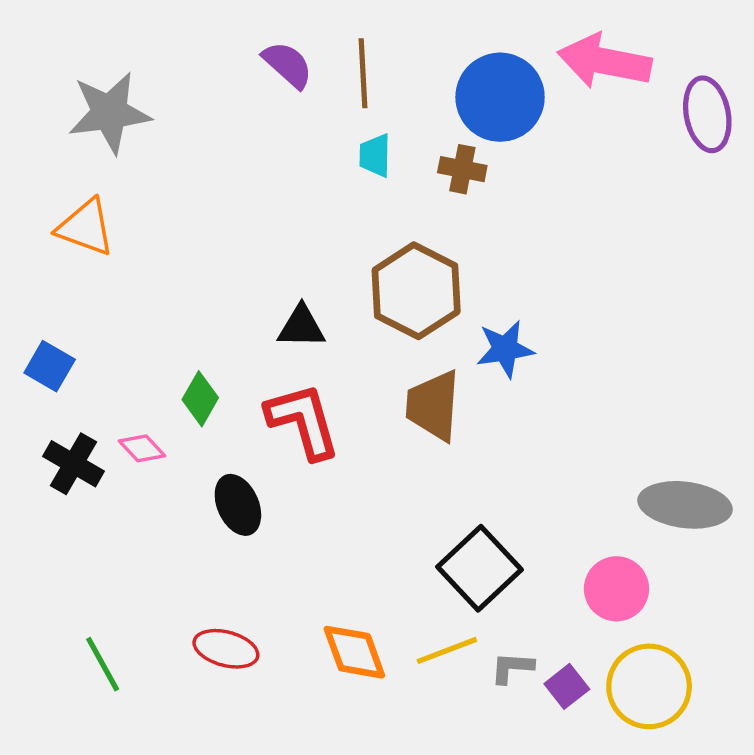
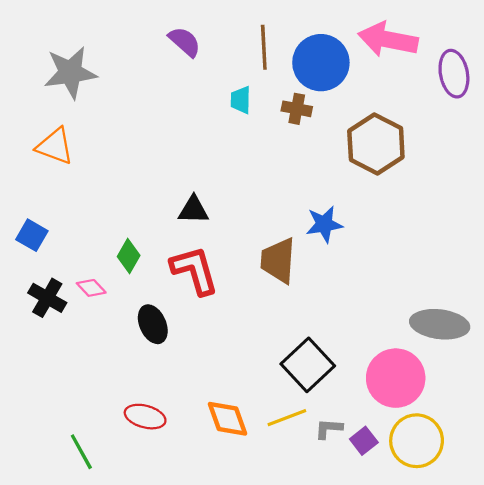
brown line: (363, 73) -> (264, 47), moved
brown hexagon: (416, 291) -> (376, 144), moved
pink circle: (616, 589) -> (396, 378), size x1.4
green line: (103, 664) -> (81, 452), moved

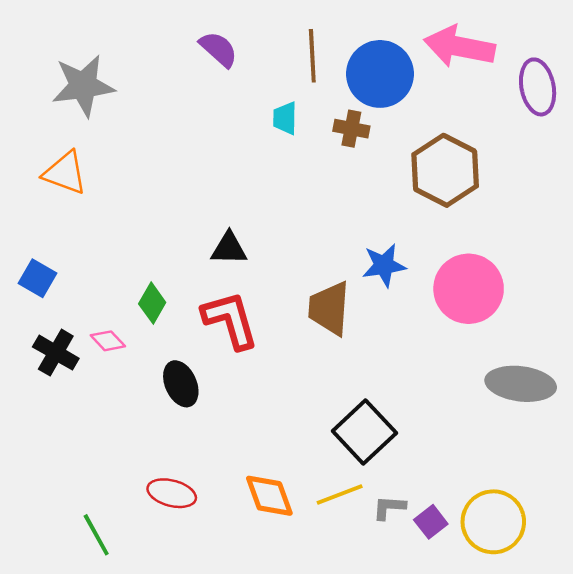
pink circle: (396, 378) -> (469, 289), moved

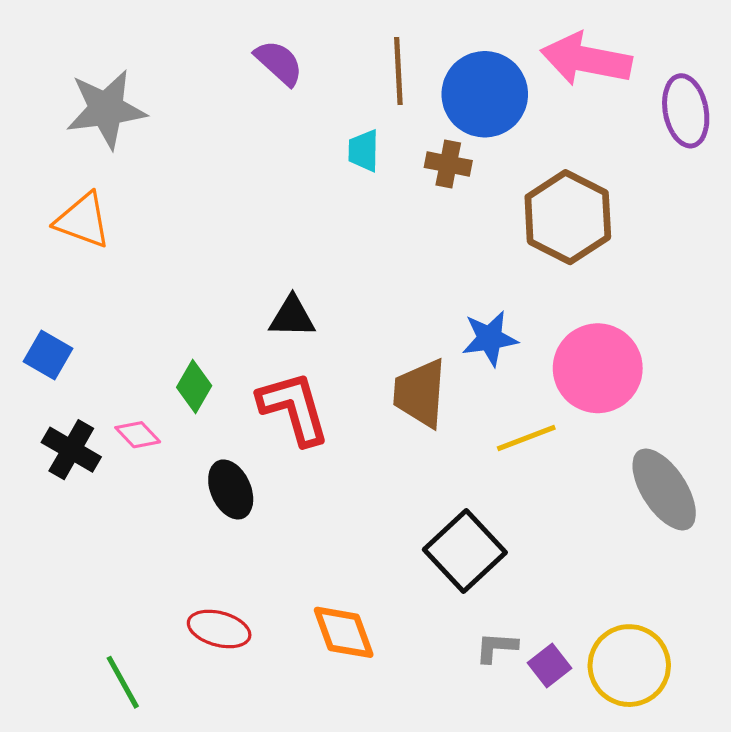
gray ellipse: (521, 384) -> (664, 489), turned 50
yellow line: (340, 494) -> (526, 438), moved

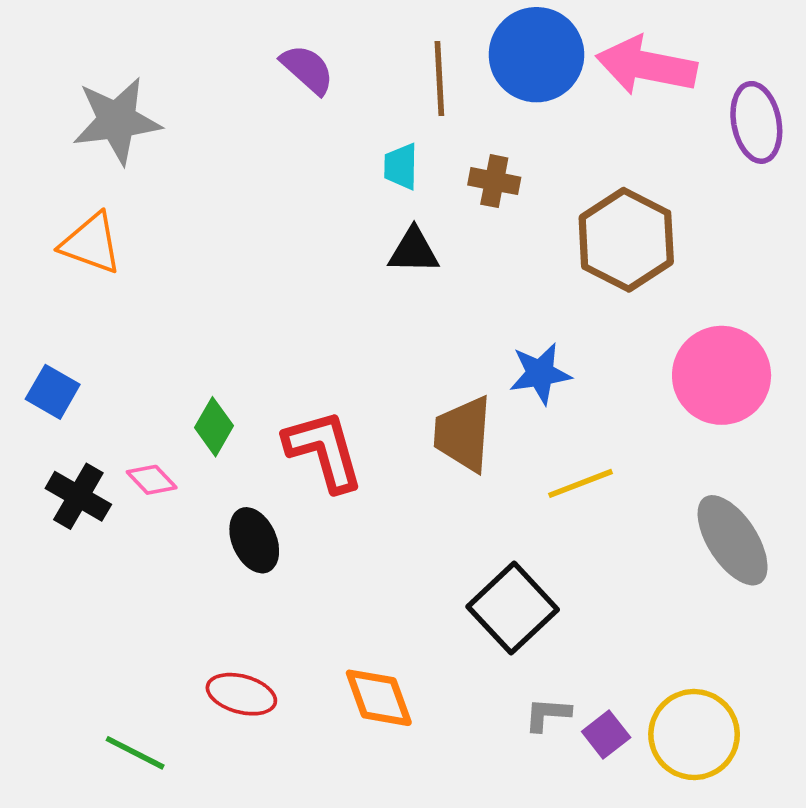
blue circle: (485, 94) -> (536, 55), moved
black triangle: (292, 317) -> (414, 251), moved
pink circle: (598, 368) -> (722, 375), moved
green line: (123, 682) -> (135, 753), turned -34

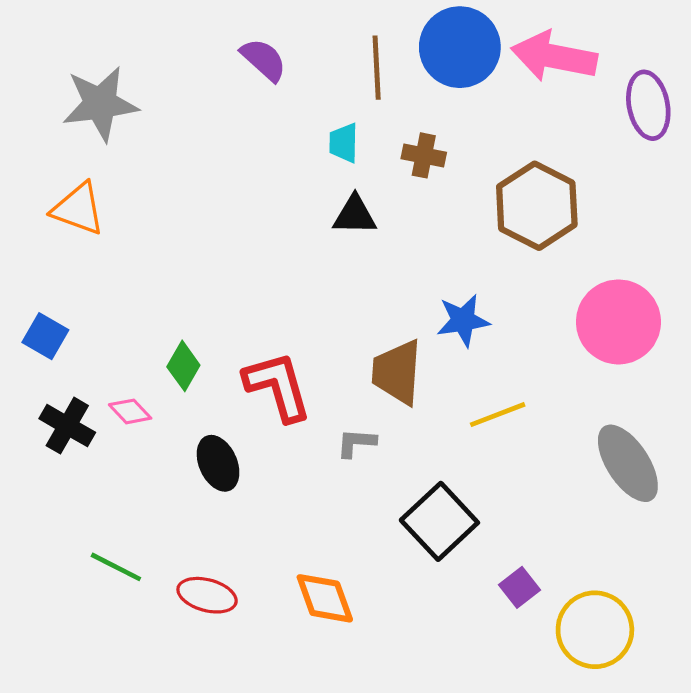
gray L-shape: (547, 714) -> (356, 443), moved
purple square: (606, 735) -> (520, 587), moved
green line: (135, 753) -> (116, 567), moved

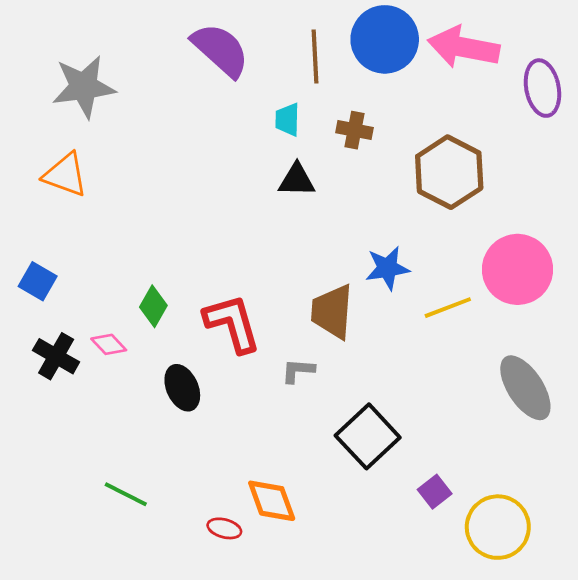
purple semicircle: (264, 60) -> (220, 50), size x1.5
yellow line: (498, 415) -> (448, 308), moved
green line: (116, 567) -> (126, 494), moved
red ellipse: (207, 595) -> (224, 528), moved, size x0.7

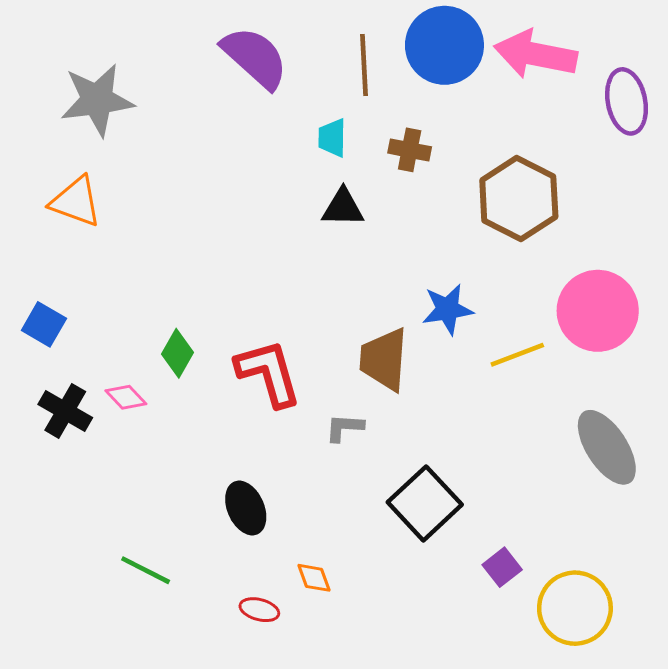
black ellipse: (182, 388) -> (246, 508), moved
orange diamond: (272, 501) -> (314, 578), size x0.6

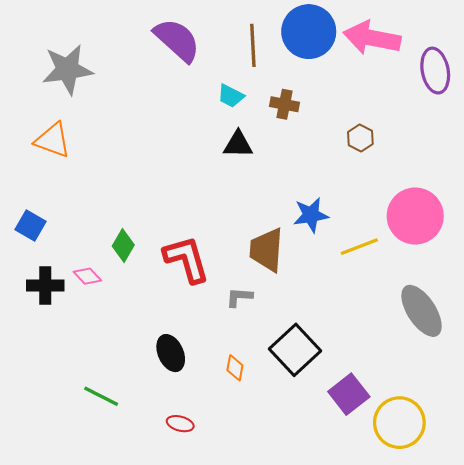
cyan trapezoid: (332, 138) -> (231, 96), turned -64
brown hexagon: (519, 199) -> (360, 138), size x0.5
black cross: (65, 411) -> (45, 286), turned -30
purple square: (502, 567) -> (349, 394), size x1.5
orange diamond: (314, 578) -> (235, 368), moved, turned 30

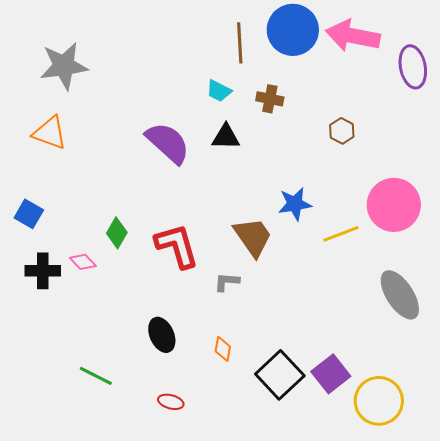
purple semicircle: (177, 40) -> (168, 143), moved
brown trapezoid: (267, 250) -> (253, 237), turned 141
black square: (295, 350) -> (280, 375), moved

